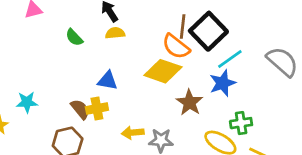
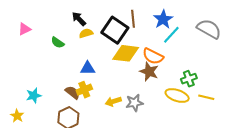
black square: (208, 31) -> (115, 30), moved
orange semicircle: (176, 46) -> (153, 56), moved
blue star: (223, 83) -> (163, 19), moved

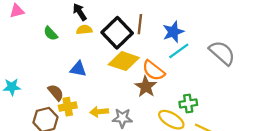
yellow cross: (84, 90) -> (68, 107), moved

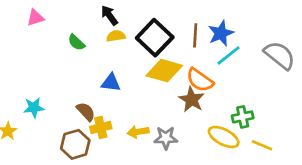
brown line: (140, 24) -> (195, 35), moved

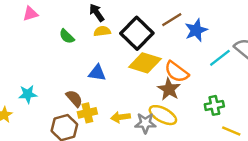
brown line: (195, 35) -> (172, 20), moved, turned 54
cyan line: (229, 55) -> (220, 58), moved
yellow ellipse: (224, 137) -> (163, 115), moved

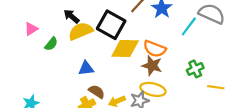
pink triangle: (30, 14) -> (31, 29), moved
yellow semicircle: (102, 31) -> (81, 31), size x1.6
green semicircle: (67, 36) -> (51, 44), turned -80
brown semicircle: (74, 98) -> (97, 92), moved

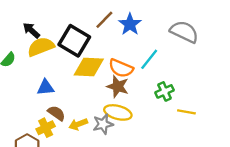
cyan line: (189, 26) -> (149, 59), moved

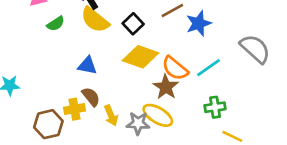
black square: (74, 41) -> (133, 24), size x0.6
yellow semicircle: (41, 47) -> (95, 20), turned -136
yellow arrow: (78, 124) -> (111, 115), turned -108

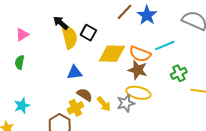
yellow semicircle: (95, 20) -> (69, 37), turned -125
green semicircle: (56, 24) -> (20, 62), moved, turned 152
black square: (133, 24) -> (88, 33), moved
cyan line: (208, 68) -> (165, 46), turned 30

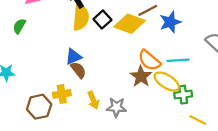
yellow diamond: (112, 54) -> (130, 24), moved
blue triangle: (75, 73) -> (74, 57), turned -35
yellow ellipse: (138, 93) -> (167, 82), moved
brown semicircle: (85, 95) -> (78, 70), moved

